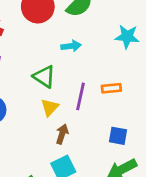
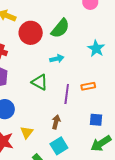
cyan star: (127, 37) -> (96, 48), turned 30
yellow triangle: (50, 107) -> (27, 132), moved

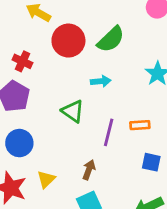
blue square: (96, 120) -> (151, 162), moved

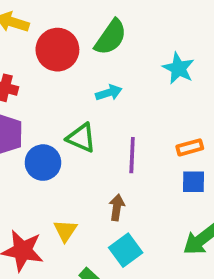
orange rectangle: (140, 125) -> (190, 147), moved
blue circle: (19, 143) -> (43, 163), moved

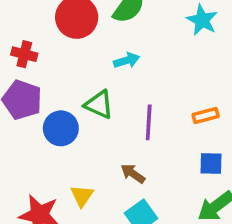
cyan star: (178, 68) -> (202, 20), moved
blue square: (194, 182) -> (211, 164), moved
brown arrow: (117, 207) -> (133, 174), turned -65

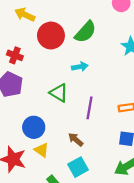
blue circle: (61, 128) -> (34, 127), moved
yellow triangle: (82, 196) -> (42, 150), turned -35

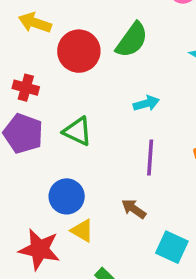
cyan arrow: (80, 67) -> (146, 103), moved
green triangle: (59, 93) -> (77, 131), moved
cyan square: (78, 167) -> (172, 247), moved, turned -30

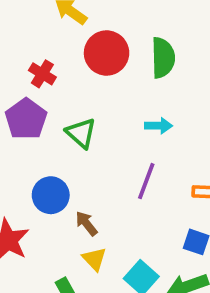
green semicircle: (132, 40) -> (163, 58), turned -54
brown arrow: (134, 209) -> (86, 223), moved
yellow triangle: (82, 231) -> (94, 259), moved

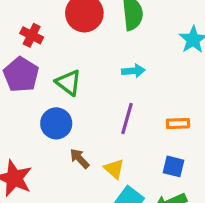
blue circle: (51, 195) -> (56, 123), moved
yellow triangle: (94, 259) -> (114, 169), moved

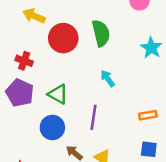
cyan arrow: (133, 71) -> (108, 78), turned -114
purple line: (127, 118) -> (94, 117), moved

